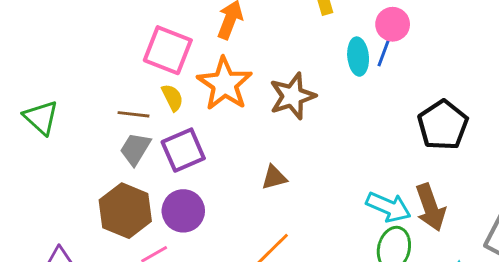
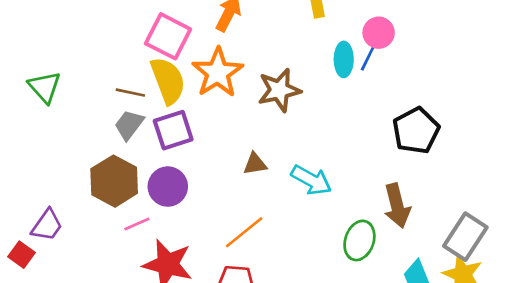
yellow semicircle: (172, 98) -> (168, 81), size x1.8
cyan arrow: (388, 207) -> (311, 180), moved

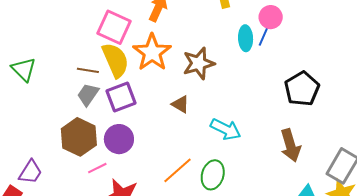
brown triangle: (255, 164) -> (180, 104), moved, turned 42
green ellipse: (359, 240) -> (213, 175), moved

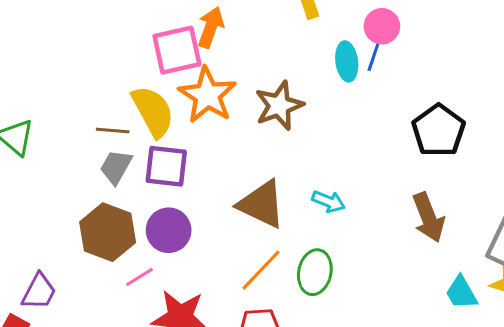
pink square: (114, 27) -> (177, 50), moved, turned -32
purple square: (121, 97) -> (166, 166), turned 32
brown triangle: (180, 104) -> (262, 204), moved, size x1.8
cyan arrow: (226, 129) -> (328, 202), size x0.7

